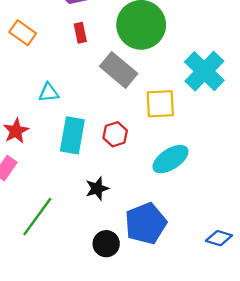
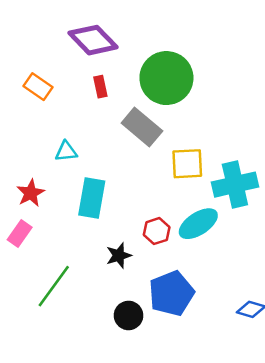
cyan cross: (204, 71) -> (235, 185), moved, turned 33
red hexagon: (115, 134) -> (157, 231), moved

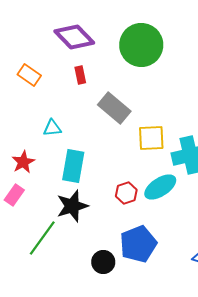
green circle: (166, 78) -> (141, 45), moved
black star: (119, 255) -> (72, 206), moved, size x1.5

